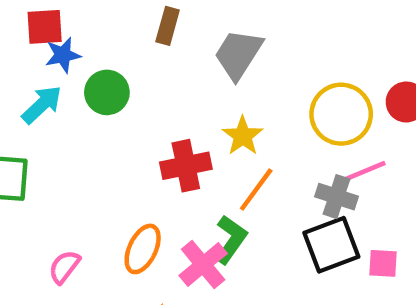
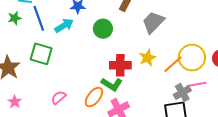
green circle: (107, 92) -> (103, 29), moved
orange line: (256, 190) -> (173, 64), moved
gray cross: (337, 197) -> (182, 93), turned 30
green L-shape: (231, 239) -> (112, 84), moved, turned 75

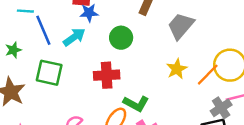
green star: (15, 18) -> (13, 50), moved
red cross: (120, 65) -> (107, 75), moved

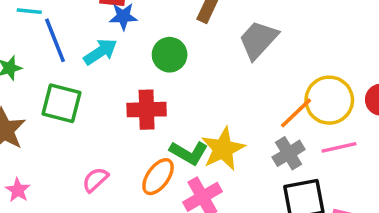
yellow star: (177, 69) -> (223, 149), moved, size x1.4
gray cross: (221, 108) -> (289, 153), moved

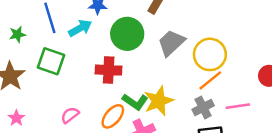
gray trapezoid: (258, 40) -> (171, 43), moved
green circle: (170, 55) -> (127, 34), size x1.4
yellow circle: (329, 100) -> (210, 54), moved

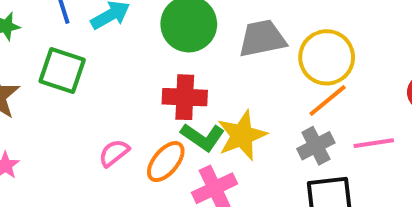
gray trapezoid: (171, 43) -> (262, 38), turned 32
red cross: (109, 70) -> (185, 97), moved
pink semicircle: (70, 115) -> (114, 153), moved

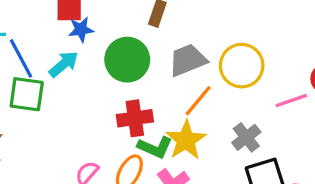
green square: (62, 70) -> (27, 94), moved
orange line: (328, 101) -> (198, 101), moved
pink line: (374, 143) -> (291, 101), moved

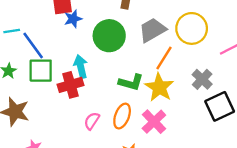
cyan arrow: (64, 64) -> (81, 67), moved, turned -55
red cross: (135, 118) -> (70, 85), moved
green L-shape: (155, 147) -> (131, 82), moved

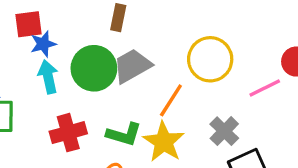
gray trapezoid: (152, 30) -> (132, 66), moved
cyan arrow: (81, 67) -> (48, 77), moved
red cross: (70, 85) -> (68, 133), moved

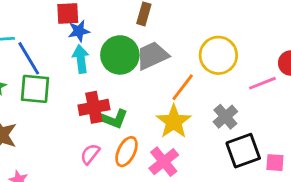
green L-shape: (124, 134) -> (113, 119), moved

